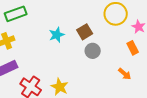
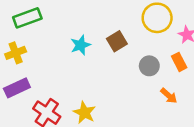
gray circle: (93, 51) -> (149, 66), moved

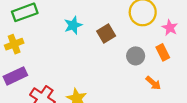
cyan star: (81, 45) -> (73, 25), moved

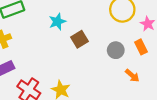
brown square: (106, 34) -> (79, 39), moved

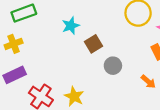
gray circle: (116, 50) -> (113, 66), moved

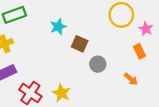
brown square: (93, 44) -> (80, 44), turned -35

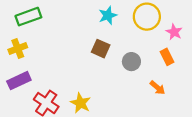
cyan star: (58, 27) -> (108, 15), moved
gray circle: (98, 64) -> (131, 62), moved

